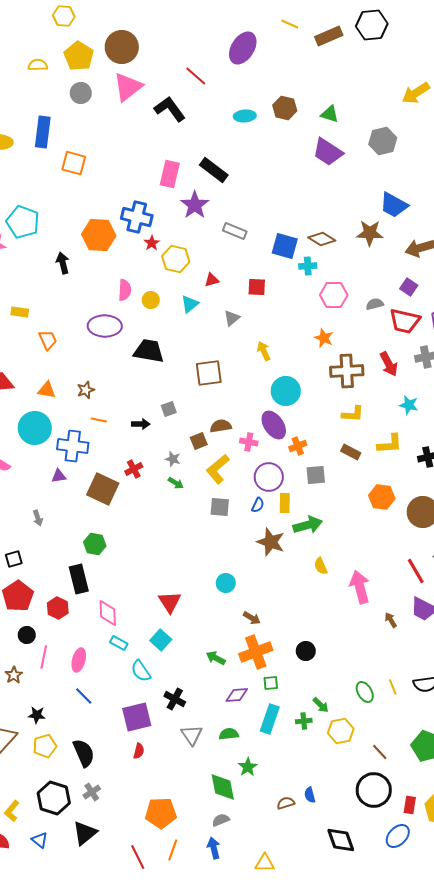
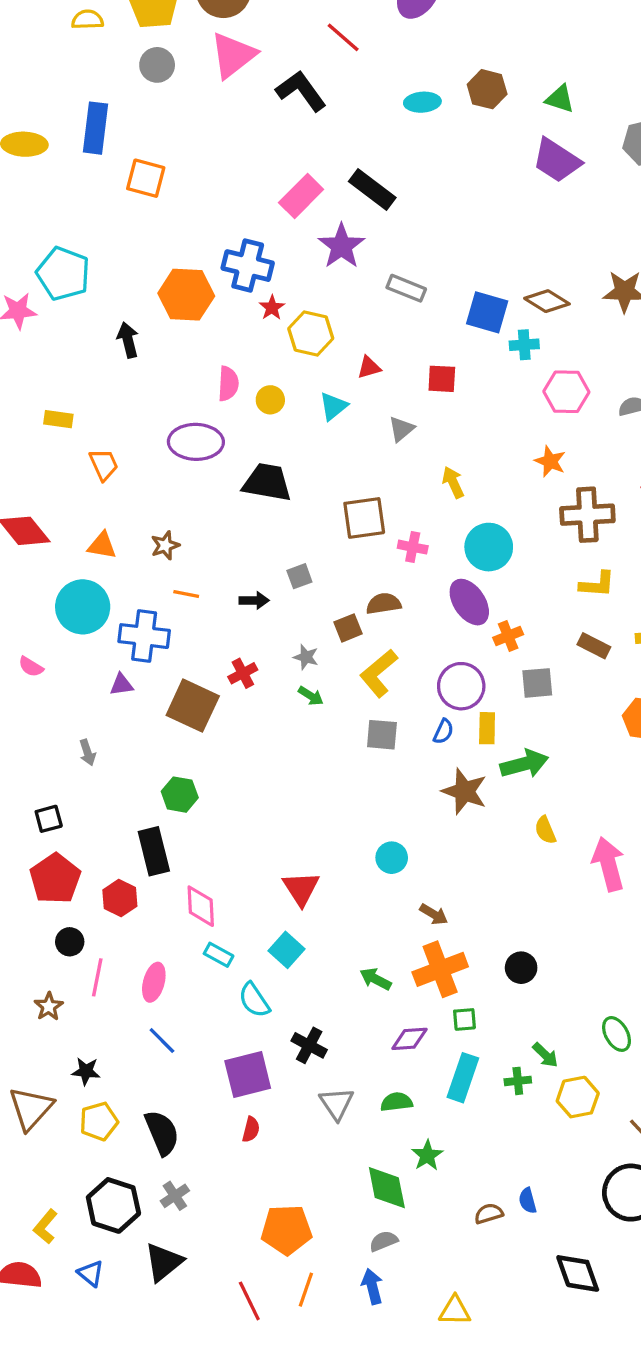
pink rectangle: (170, 174) -> (301, 196), turned 32
pink cross: (249, 442) -> (413, 547), moved

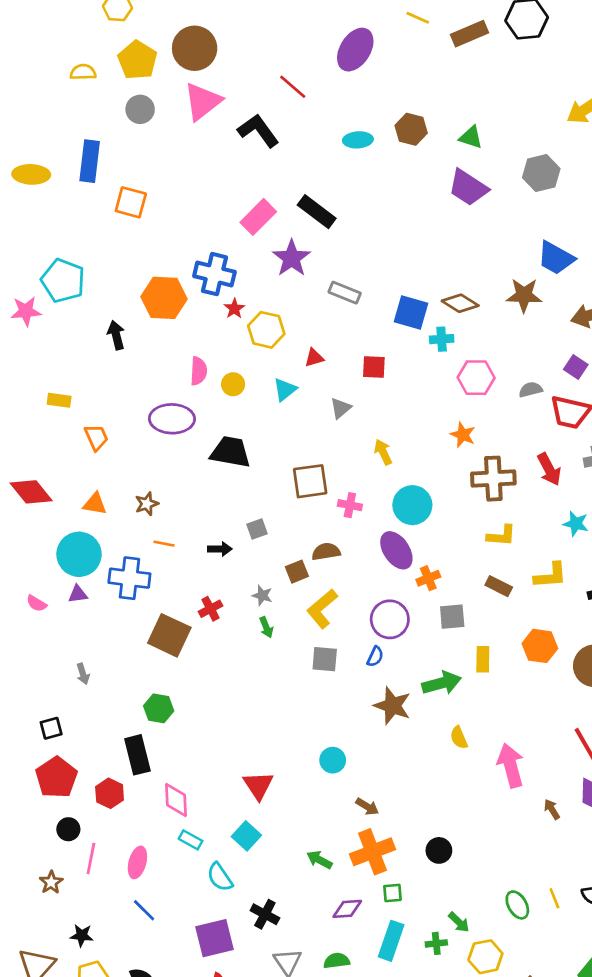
purple triangle: (121, 685) -> (78, 594), moved
green arrow: (311, 696) -> (266, 627), turned 36
yellow rectangle: (487, 728) -> (483, 659), moved

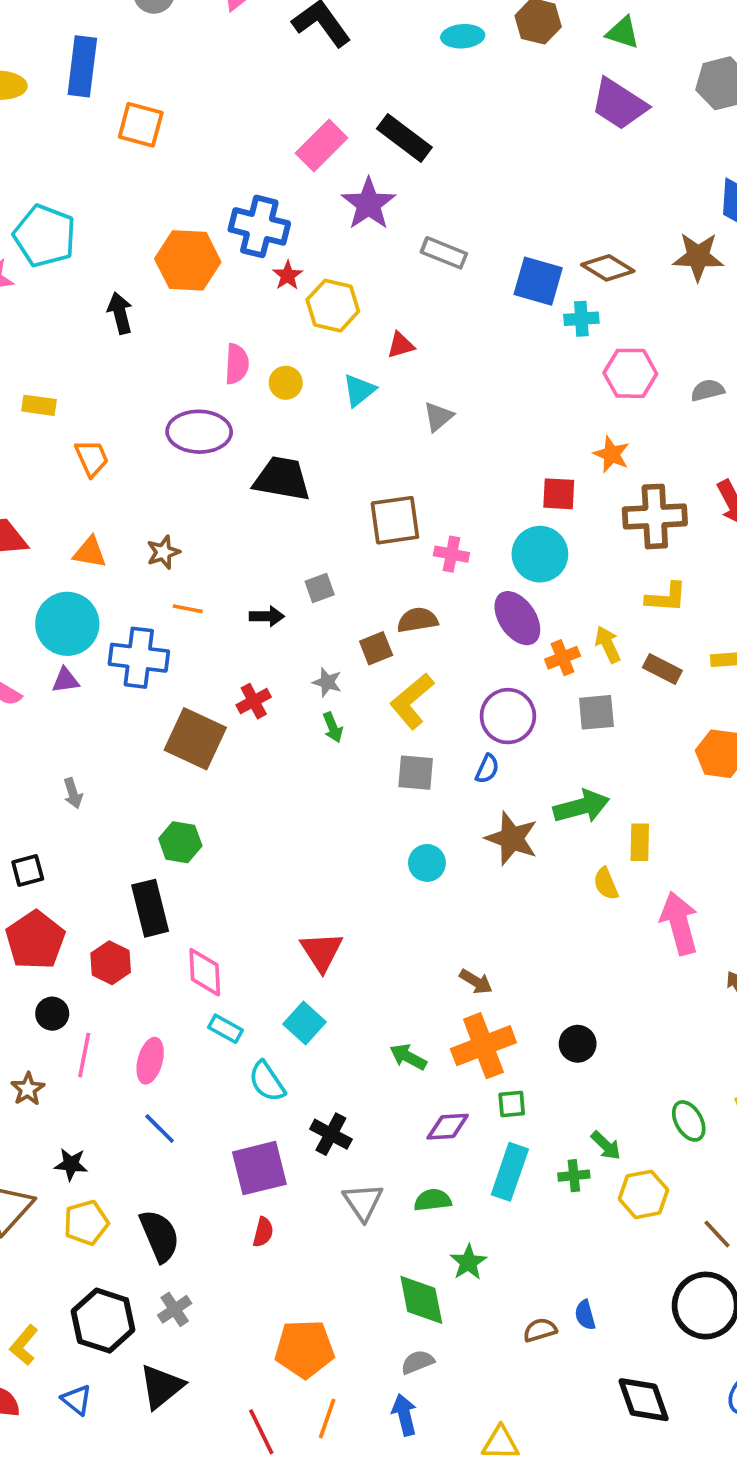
red square: (374, 367) -> (559, 494), moved
yellow arrow: (383, 452) -> (608, 645), moved
yellow rectangle: (483, 659) -> (640, 842), moved
cyan circle: (333, 760) -> (427, 863), moved

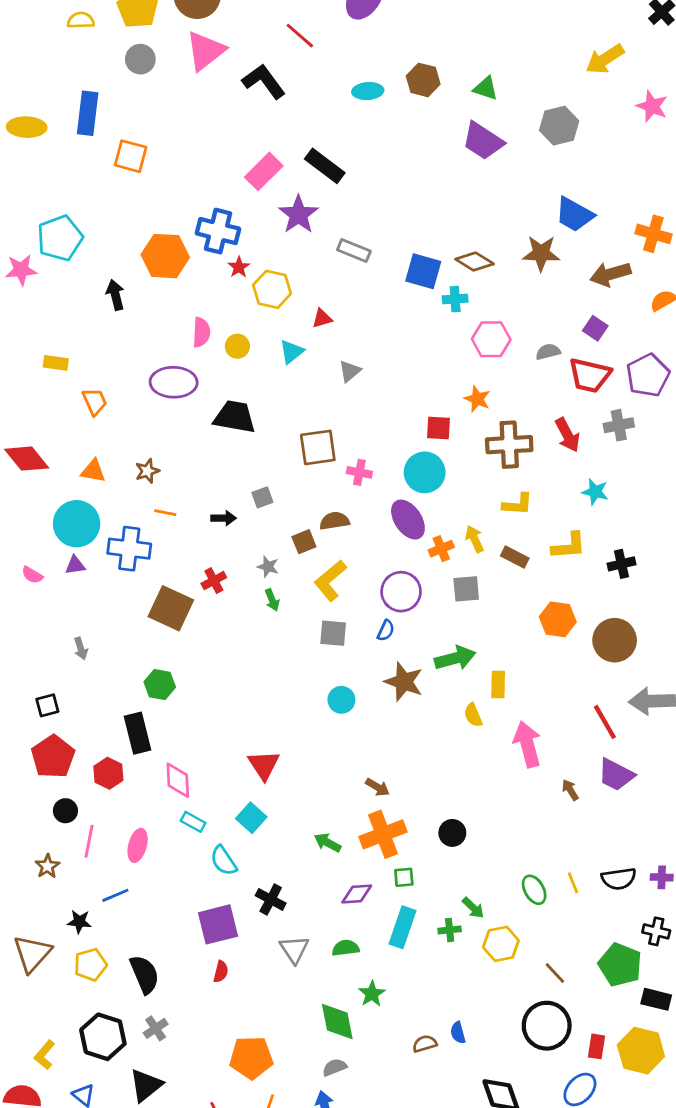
cyan pentagon: (45, 236) -> (60, 238), turned 30
blue line: (160, 1128) -> (115, 895), moved, turned -68

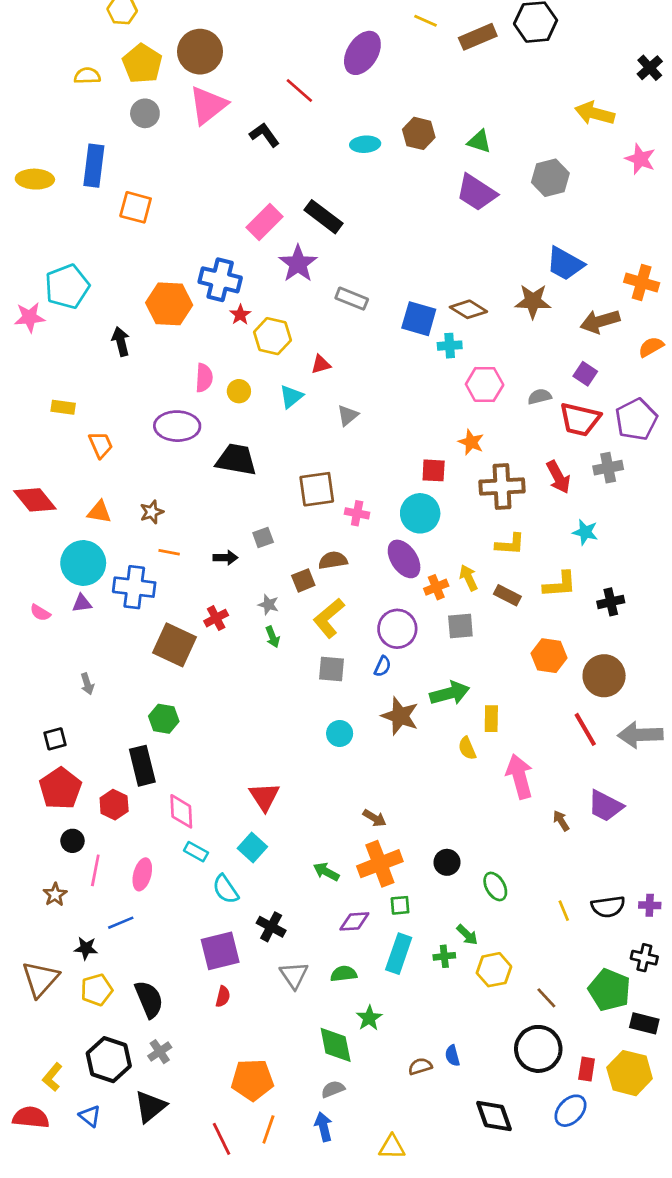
yellow arrow: (605, 59) -> (595, 113), turned 48
black L-shape: (264, 81) -> (264, 135), size x0.7
red line: (605, 722) -> (585, 729), moved
green ellipse: (534, 890) -> (495, 886), moved

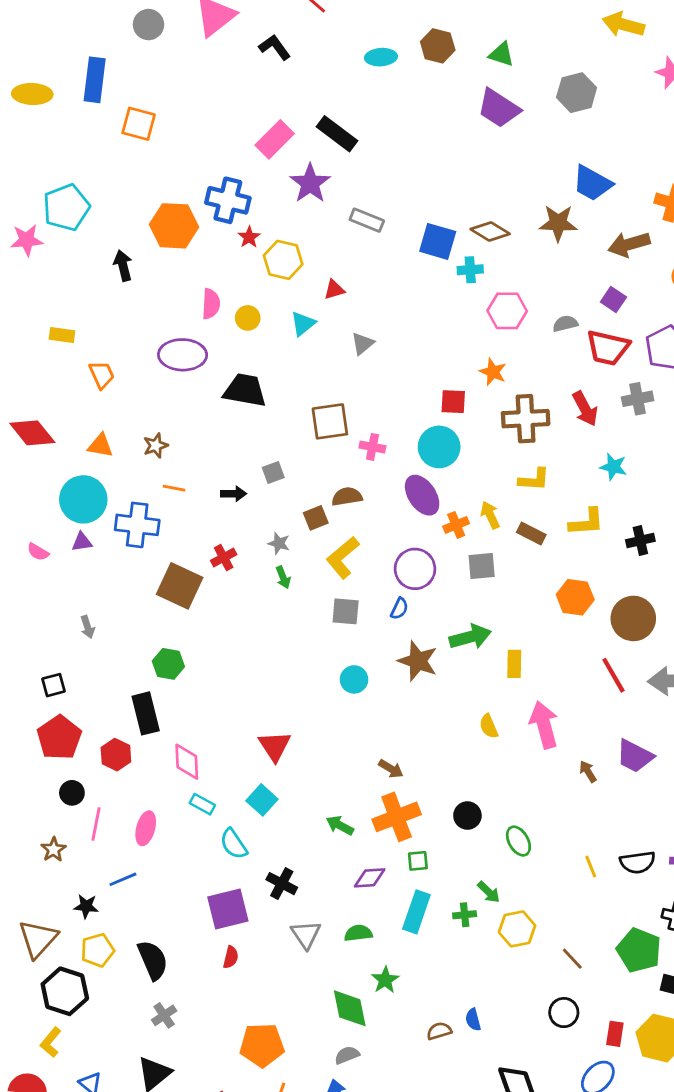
yellow semicircle: (467, 748) -> (489, 726), moved
black circle: (538, 1049) -> (564, 1013), size x0.6
black hexagon: (109, 1060) -> (65, 991), moved

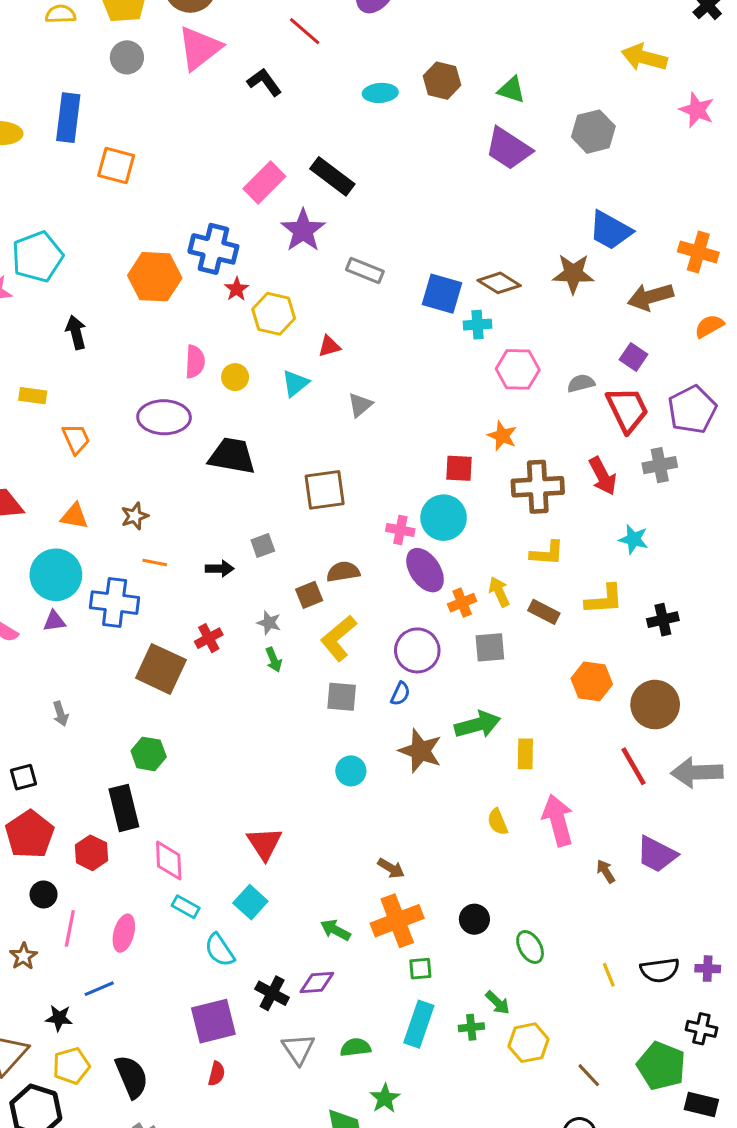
black arrow: (123, 266) -> (76, 332), moved
red trapezoid: (608, 348) -> (627, 410), turned -129
pink cross: (372, 447) -> (400, 530), moved
purple diamond: (370, 878) -> (317, 983), moved

